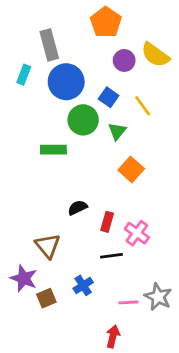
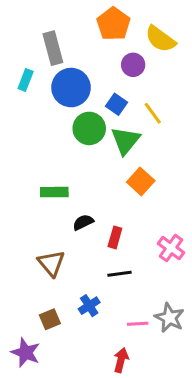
yellow semicircle: (155, 55) -> (160, 39), moved
green triangle: (117, 131) -> (126, 141), size x1.5
green rectangle: (53, 150) -> (54, 192), moved
pink cross: (137, 233) -> (171, 248), moved
purple star: (24, 278) -> (26, 353), moved

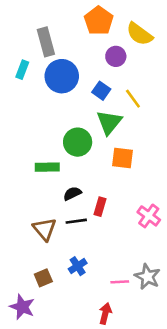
green circle: (89, 128) -> (78, 142), moved
orange square: (141, 181) -> (122, 158), turned -35
black line: (119, 274) -> (76, 221), moved

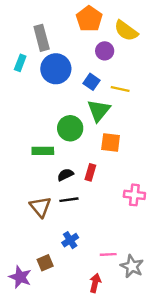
yellow line: (133, 99) -> (120, 89), turned -42
red rectangle: (100, 207) -> (90, 172), moved
pink cross: (149, 216) -> (134, 195), turned -30
gray star: (147, 277) -> (132, 266), moved
brown square: (43, 278) -> (45, 263), moved

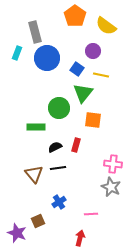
purple circle: (105, 51) -> (93, 51), moved
gray star: (132, 266) -> (111, 187), moved

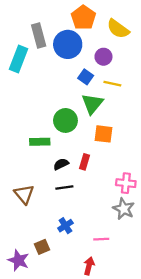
cyan rectangle: (17, 53) -> (18, 59), size x1.6
blue circle: (47, 58) -> (68, 44), moved
brown triangle: (34, 174) -> (24, 194), moved

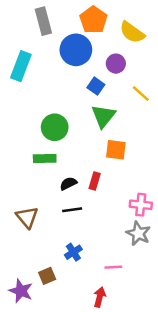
gray rectangle: (39, 35) -> (43, 21), moved
yellow line: (112, 84) -> (141, 94), moved, turned 30
green circle: (65, 120) -> (55, 127), moved

